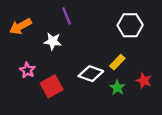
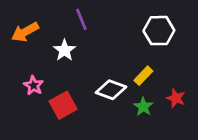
white star: (53, 41) -> (64, 50), turned 30

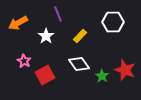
yellow rectangle: (143, 76) -> (80, 36), moved
white diamond: (111, 90) -> (79, 64), turned 35
red star: (176, 98) -> (125, 70), size x1.5

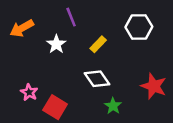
pink star: (24, 61) -> (29, 92), moved
red square: (45, 75) -> (55, 107), moved, turned -30
green star: (102, 76) -> (113, 106), moved

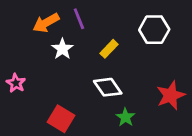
orange arrow: (22, 28) -> (46, 23), moved
red star: (154, 86) -> (171, 95), turned 30
pink star: (29, 92) -> (16, 83), moved

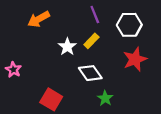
purple line: (79, 19) -> (95, 15), moved
white star: (62, 49) -> (67, 47), moved
red star: (171, 95) -> (135, 59), moved

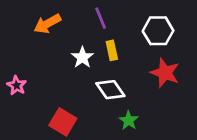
purple line: (95, 15) -> (101, 18), moved
yellow rectangle: (91, 41) -> (112, 50), turned -56
red star: (135, 59) -> (165, 73), turned -30

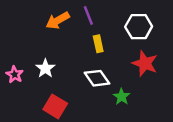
orange arrow: (47, 24) -> (58, 20), moved
white star: (82, 57) -> (45, 68), moved
green star: (129, 120) -> (122, 97), moved

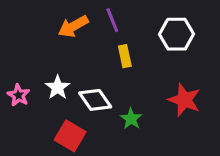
red star: (145, 63) -> (184, 100), moved
white diamond: (97, 78) -> (95, 100), moved
green star: (122, 97) -> (131, 119), moved

